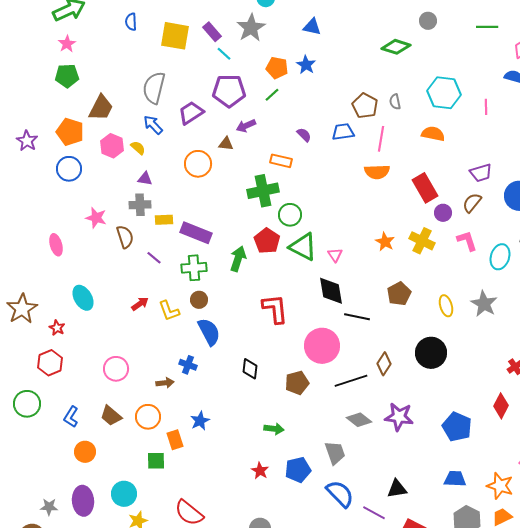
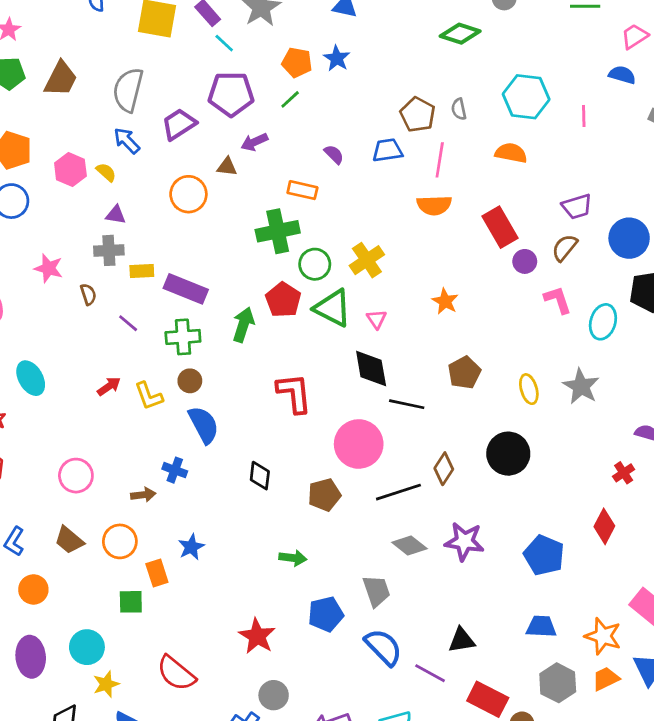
brown trapezoid: (101, 108) -> (61, 79), moved
brown semicircle: (125, 237) -> (88, 294), size x0.7
yellow cross: (422, 241) -> (367, 260), moved, turned 30
red star: (260, 471) -> (257, 636), moved, size x1.5

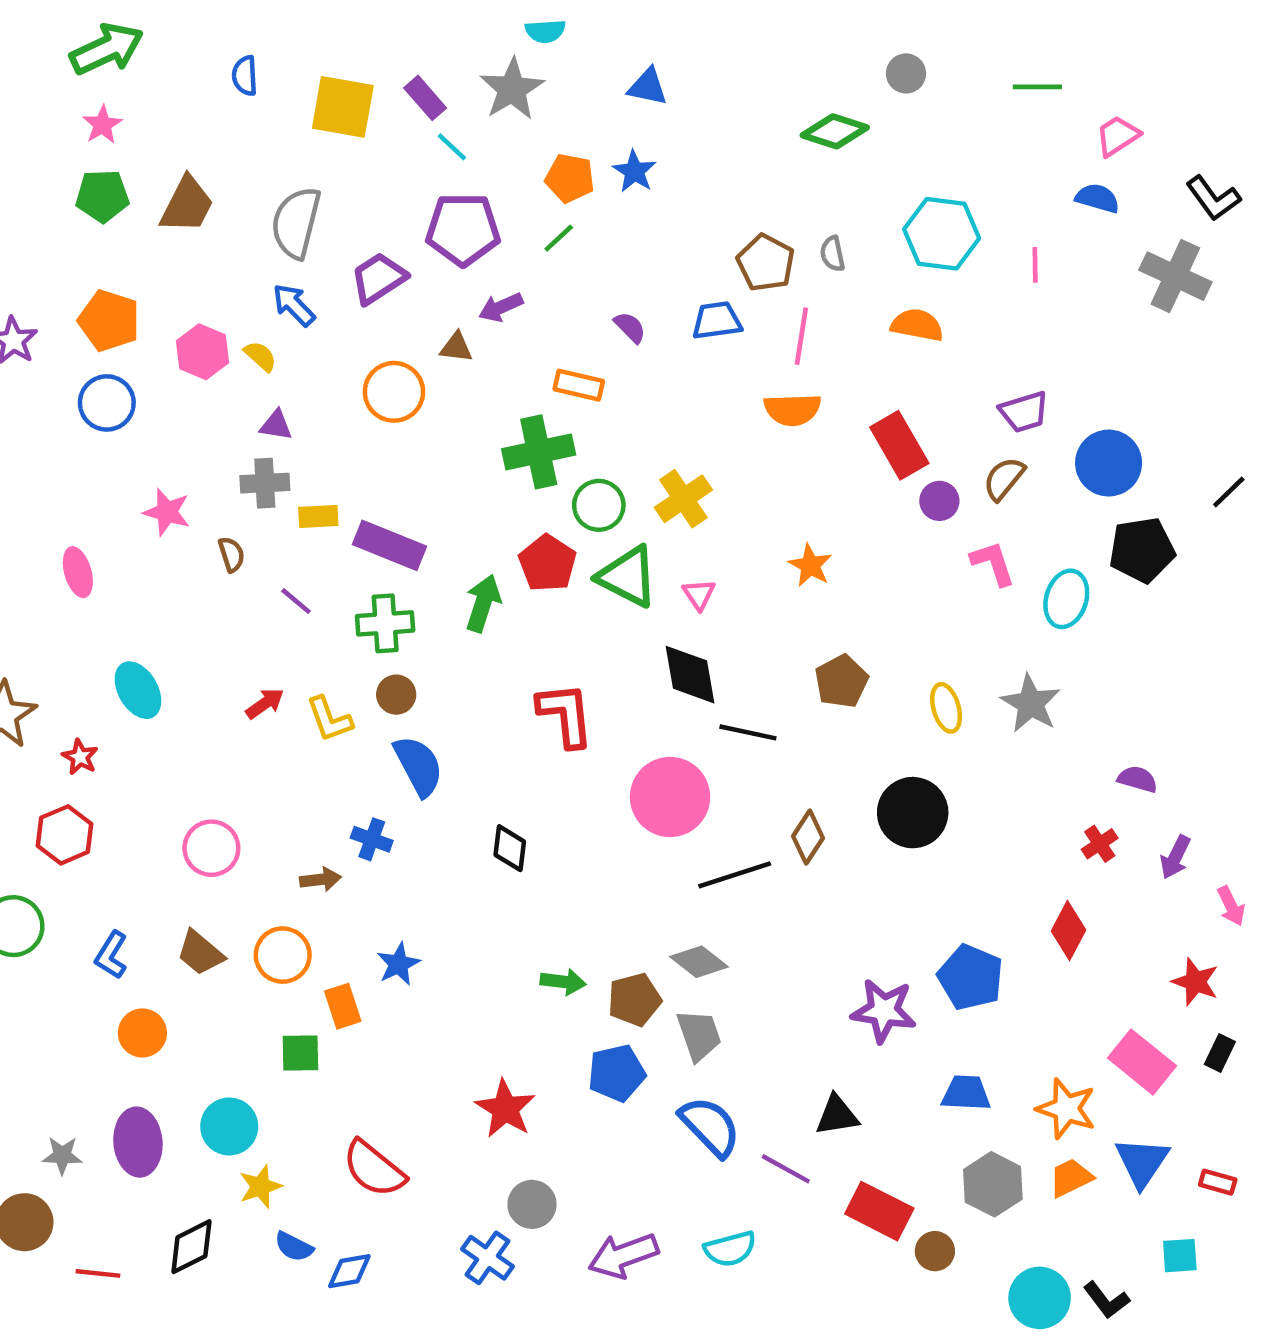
brown pentagon: (324, 495) -> (634, 1000), moved
purple star: (464, 541) -> (884, 1011), moved
gray diamond: (409, 546) -> (699, 962), moved

